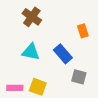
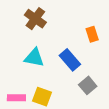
gray square: (79, 77) -> (88, 85), turned 35

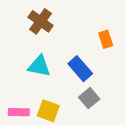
gray square: (88, 85) -> (89, 98), moved

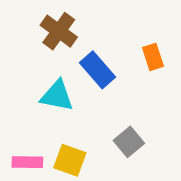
blue rectangle: (80, 69) -> (98, 70), moved

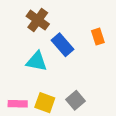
gray square: (129, 142) -> (75, 100), moved

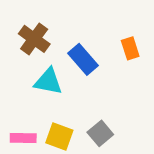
brown cross: (38, 20) -> (34, 39), moved

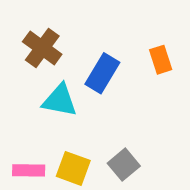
blue rectangle: (83, 59) -> (102, 73), turned 72

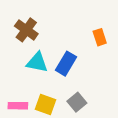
blue rectangle: (102, 73) -> (66, 64), moved

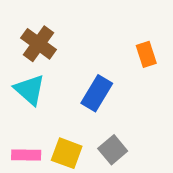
cyan triangle: (37, 62) -> (30, 90), moved, turned 30

